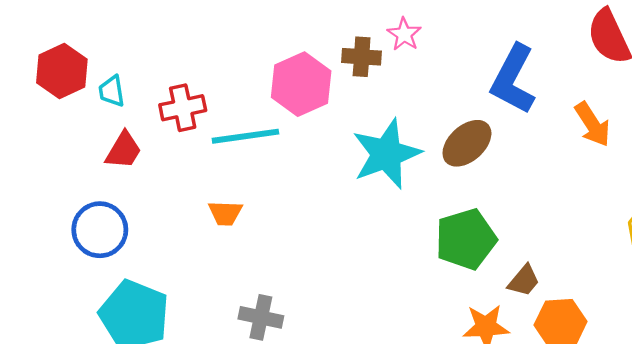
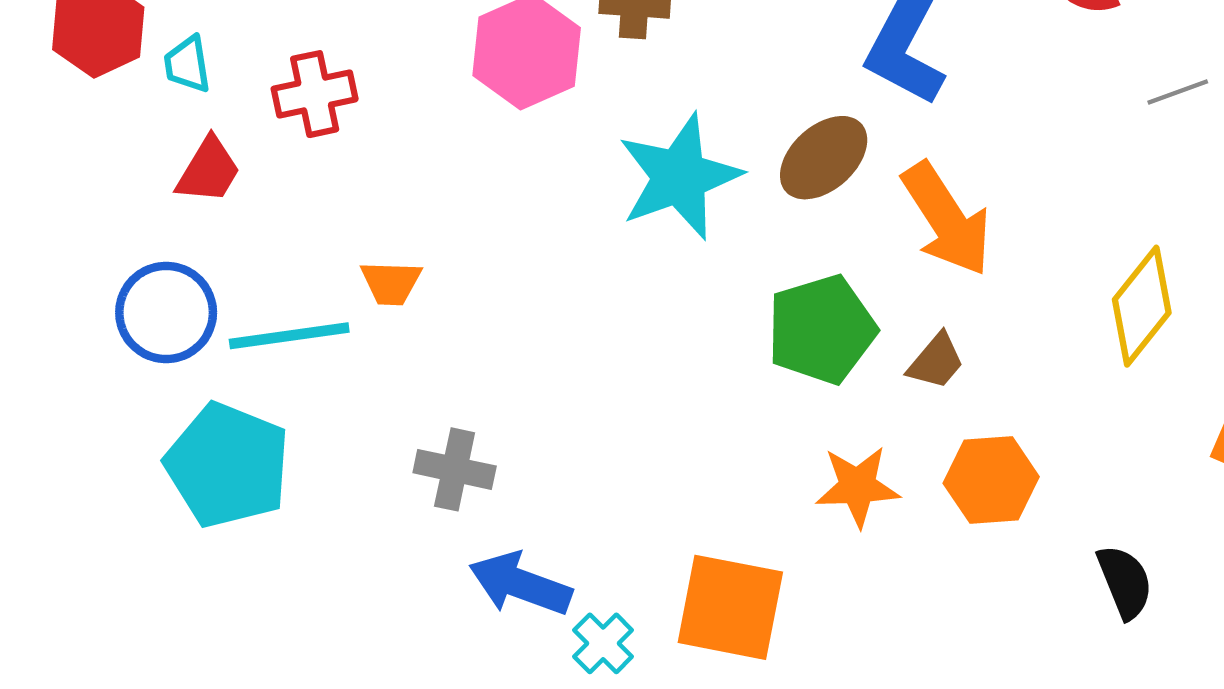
orange arrow: (593, 124) -> (947, 219), moved, size x1.4
cyan line: (245, 136) -> (289, 336), moved
brown trapezoid: (524, 281) -> (936, 361), moved

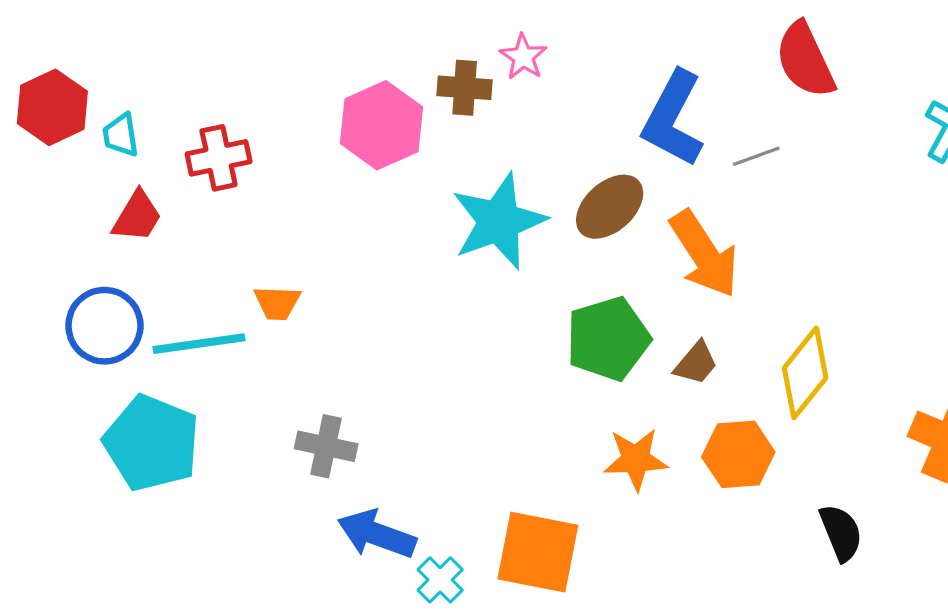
gray line: (1178, 92) -> (756, 156), moved
yellow diamond: (1142, 306) -> (805, 373), moved

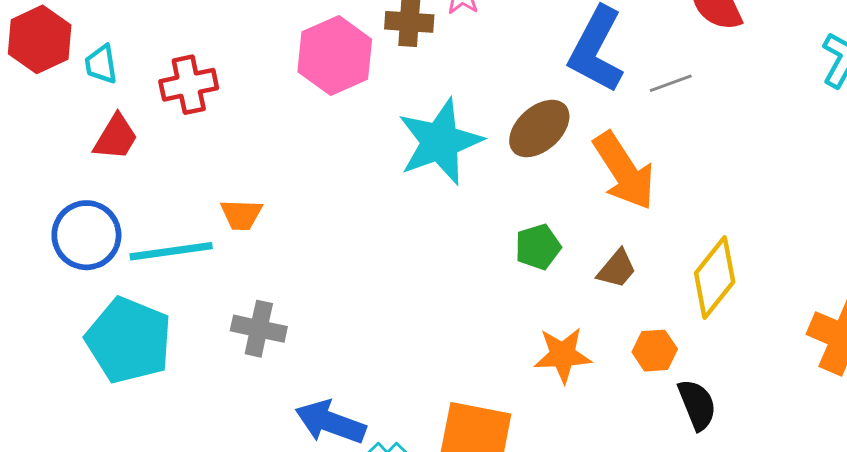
green pentagon: (608, 339) -> (538, 247), size x0.6
gray cross: (326, 446) -> (259, 329), moved
orange hexagon: (738, 454) -> (655, 351), size x0.7
black semicircle: (841, 533) -> (697, 405), moved

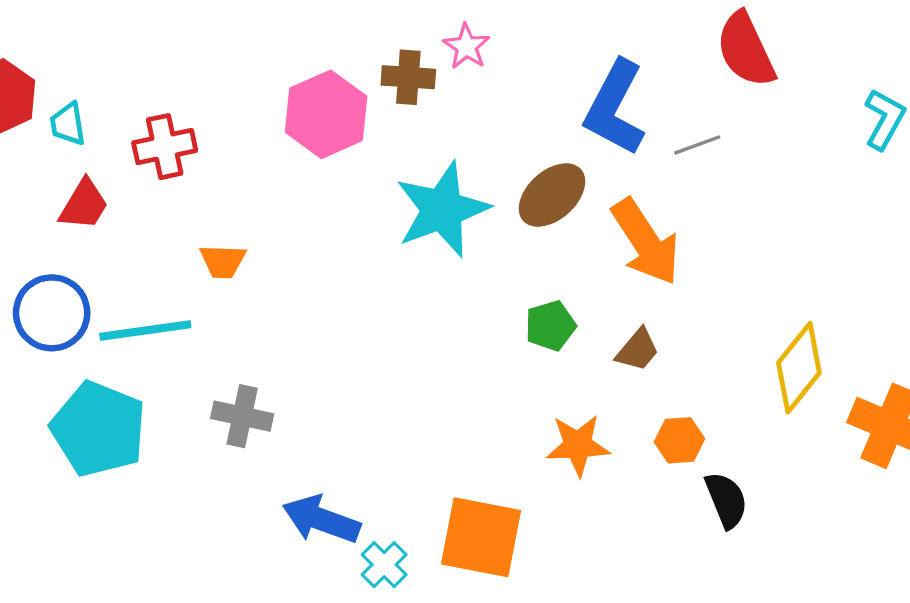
orange trapezoid: (241, 215) -> (223, 261), moved
yellow diamond: (715, 278) -> (799, 368), moved

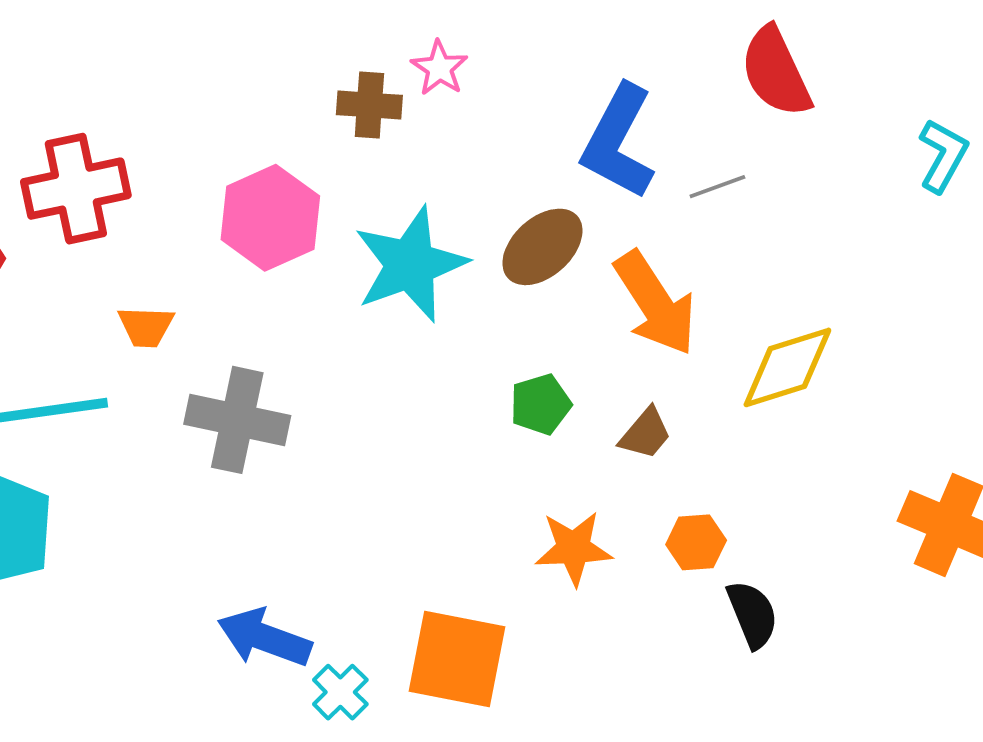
pink hexagon: (326, 114) -> (270, 218), moved
red cross: (165, 147) -> (76, 189), size x1.4
yellow diamond: (799, 368) -> (787, 367), moved, turned 34
gray cross: (242, 416) -> (237, 420), moved, size x1.4

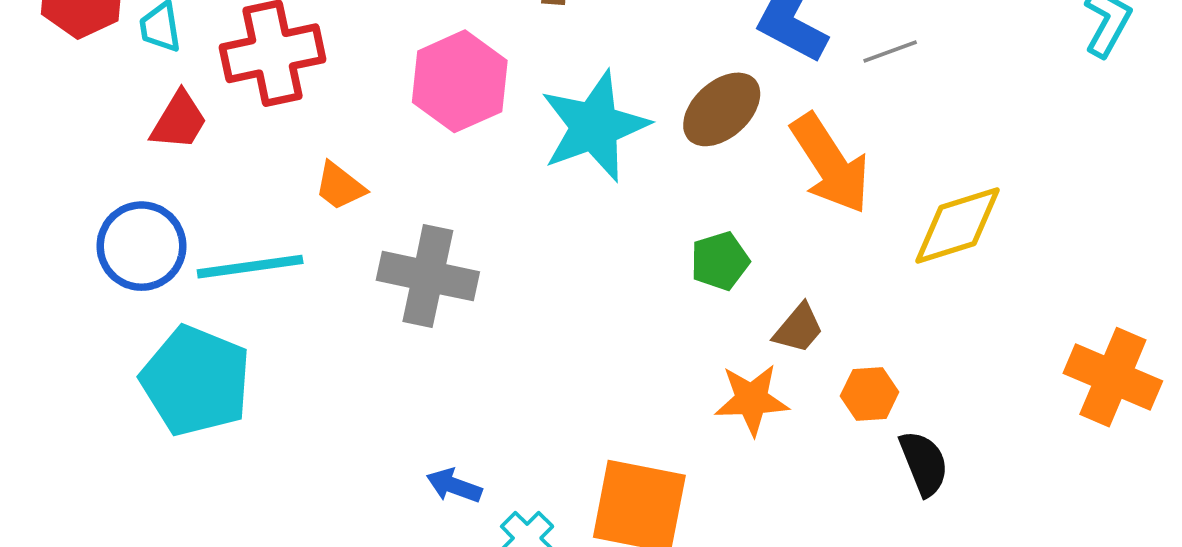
orange trapezoid: (146, 327) -> (340, 186), turned 36
brown trapezoid: (646, 434) -> (798, 328), moved
blue arrow: (264, 638) -> (454, 486), size x0.6

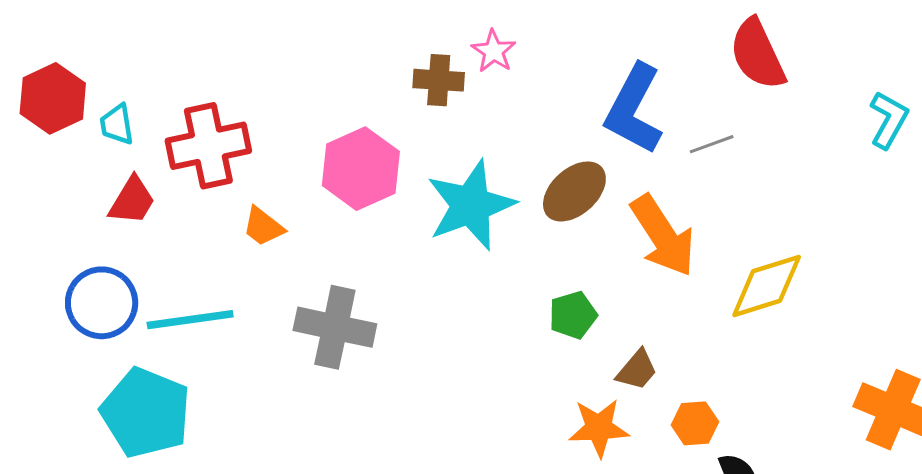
orange trapezoid: (340, 186) -> (263, 227), moved

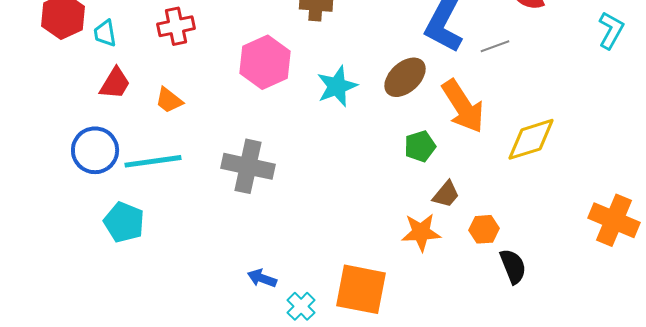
red cross: (208, 146) -> (176, 26), moved, size x0.7
cyan star: (471, 205) -> (337, 86), size x0.7
orange trapezoid: (263, 227) -> (169, 100), moved
green pentagon: (573, 315) -> (420, 146), moved
cyan pentagon: (146, 413) -> (124, 222), size x0.7

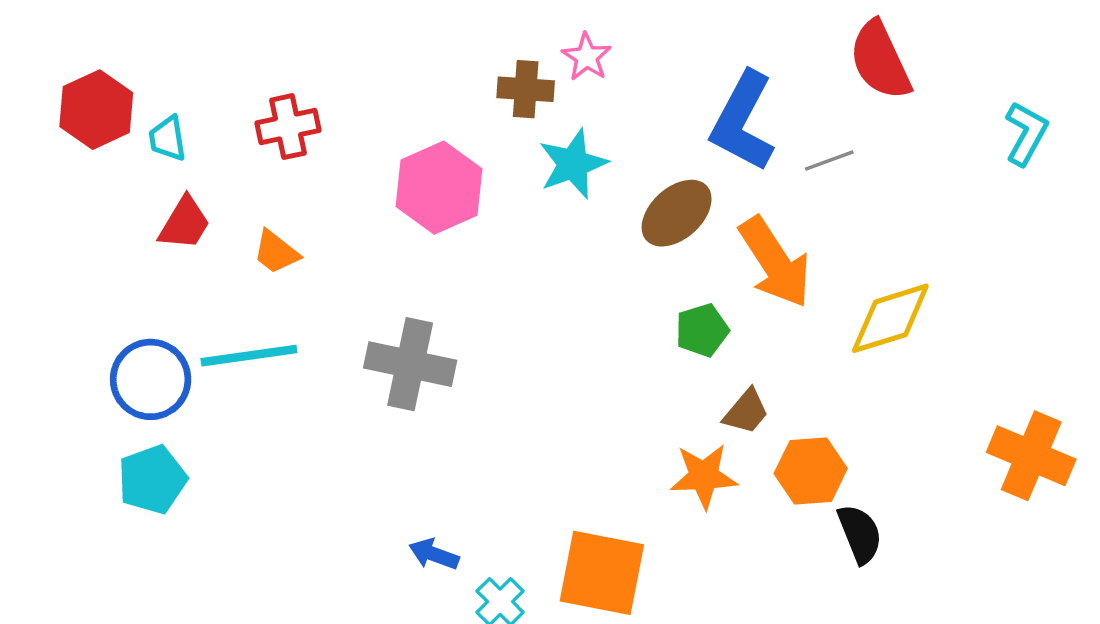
cyan star: (337, 86) -> (573, 164), moved
blue circle: (95, 150) -> (151, 379), moved
cyan pentagon: (124, 222) -> (152, 480), moved, turned 30
orange hexagon: (484, 229) -> (811, 471), size x1.4

